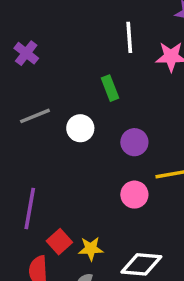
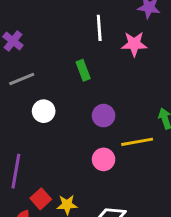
gray line: (35, 116) -> (22, 79), moved
white circle: (80, 128) -> (44, 111), moved

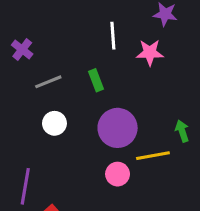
gray line: (22, 79) -> (48, 82), moved
purple circle: (104, 116) -> (118, 128), size x1.6

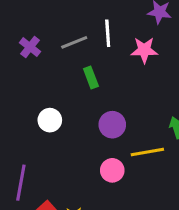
purple cross: (22, 49) -> (30, 47), moved
gray line: (48, 82) -> (74, 42), moved
purple circle: (118, 128) -> (112, 125), size x0.7

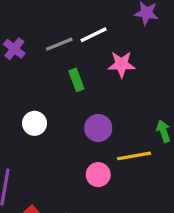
white line: (108, 33) -> (94, 35), turned 68
pink star: (144, 50) -> (121, 64), moved

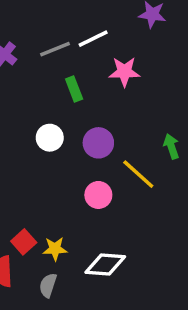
white circle: (34, 123) -> (50, 138), moved
yellow line: (134, 156) -> (138, 174), turned 52

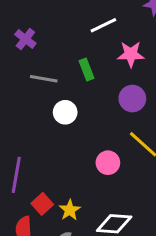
gray line: (55, 49) -> (44, 79), moved, turned 32
purple circle: (98, 143) -> (132, 99), moved
yellow star: (55, 249) -> (70, 210), turned -30

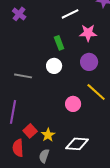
purple cross: (25, 39) -> (19, 14), moved
gray line: (44, 79) -> (23, 76), moved
white circle: (65, 112) -> (54, 66), moved

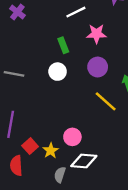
gray line: (23, 76) -> (14, 74), moved
pink circle: (73, 104) -> (72, 137), moved
gray semicircle: (44, 156) -> (60, 175), moved

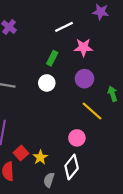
green rectangle: (63, 45) -> (52, 58), turned 48
pink circle: (72, 137) -> (77, 138), moved
white diamond: (84, 161) -> (72, 167), turned -55

